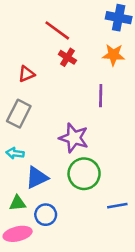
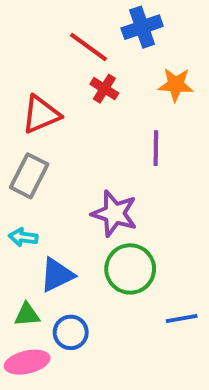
blue cross: (119, 18) -> (142, 27), moved, turned -30
red triangle: (26, 74) -> (41, 114), size x1.5

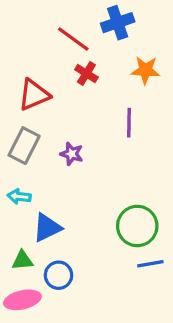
purple star: (114, 213) -> (72, 154), moved, size x0.6
green circle: (130, 269) -> (137, 226), moved

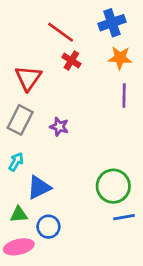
blue cross: (118, 23) -> (112, 23), moved
red triangle: (34, 95) -> (28, 78), turned -32
purple line: (129, 123) -> (124, 96), moved
cyan arrow: (19, 196) -> (16, 162), turned 114

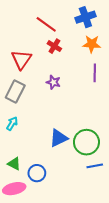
purple star: (59, 127) -> (53, 82), moved
blue triangle: (39, 187) -> (59, 138), moved
green triangle: (19, 214) -> (14, 164), turned 32

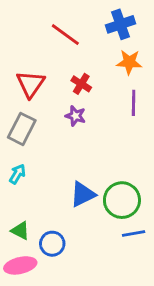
red cross: (54, 46) -> (81, 84), moved

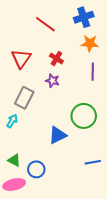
gray rectangle: (22, 129) -> (24, 98), moved
green circle: (122, 200) -> (84, 116), moved

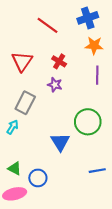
blue triangle: (57, 135) -> (60, 142), turned -36

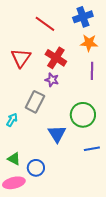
red cross: (59, 61) -> (56, 58), size x1.5
gray rectangle: (25, 103) -> (35, 102), moved
blue line: (97, 171) -> (92, 149), moved

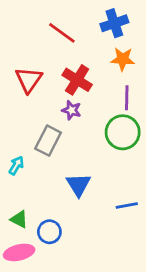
green circle: (83, 115) -> (123, 132), moved

